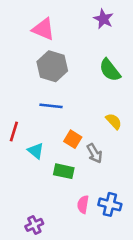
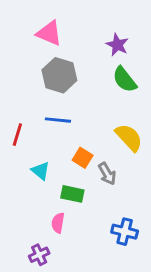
purple star: (103, 19) -> (117, 45), moved
yellow semicircle: (114, 121) -> (129, 137), size x1.5
red line: (14, 132) -> (17, 135), moved
pink semicircle: (83, 204) -> (58, 223), moved

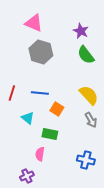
blue line: (58, 120) -> (40, 93), moved
gray arrow: (107, 174) -> (91, 120), moved

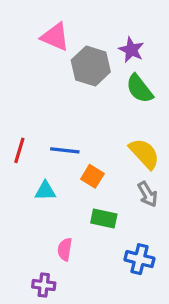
gray hexagon: (41, 52) -> (91, 66), moved
cyan triangle: (28, 118) -> (45, 191), turned -40
green rectangle: (50, 134) -> (104, 219), moved
purple cross: (27, 176) -> (44, 285), turned 32

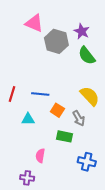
gray arrow: (148, 194) -> (79, 118), moved

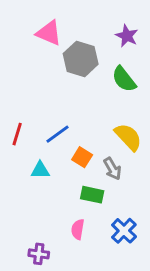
purple star: (82, 31) -> (127, 36), moved
blue line: (40, 94) -> (57, 134), turned -42
pink semicircle: (40, 156) -> (78, 229), moved
blue cross: (87, 162) -> (124, 231), turned 30

